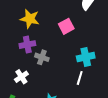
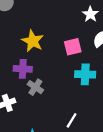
pink square: (66, 26) -> (73, 47), moved
cyan cross: (86, 57) -> (85, 74), moved

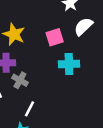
white line: (72, 120) -> (29, 109), moved

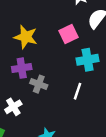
white line: (29, 109) -> (77, 91), moved

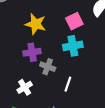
cyan cross: (88, 60) -> (73, 46), moved
white line: (77, 91) -> (68, 84), moved

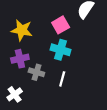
cyan cross: (73, 46) -> (61, 50), turned 30
white line: (68, 84) -> (62, 79), moved

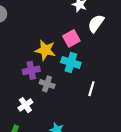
yellow star: (22, 30) -> (45, 50), moved
white line: (62, 79) -> (91, 89), moved

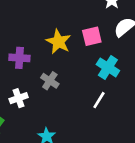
cyan cross: (71, 63) -> (108, 67), moved
purple cross: (31, 70) -> (19, 58), moved

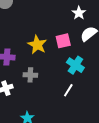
gray cross: (50, 81) -> (30, 75), turned -32

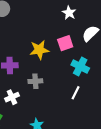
white star: (79, 13) -> (69, 13), moved
yellow star: (37, 45) -> (39, 50), turned -30

